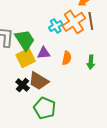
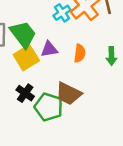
brown trapezoid: (39, 81) -> (69, 94), moved
green pentagon: (45, 108) -> (49, 107), moved

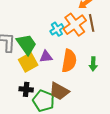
orange semicircle: (80, 53) -> (69, 61), size x1.6
black cross: (25, 93) -> (26, 89), turned -32

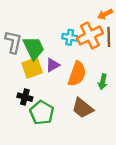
cyan cross: (57, 29) -> (70, 37), turned 32
purple triangle: (46, 57) -> (53, 65), turned -32
brown trapezoid: (59, 91) -> (82, 108), moved

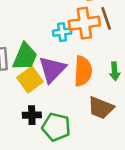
orange cross: (90, 36) -> (84, 23), turned 35
green trapezoid: (34, 48) -> (25, 57), turned 65
purple triangle: (53, 65) -> (52, 69), size x1.6

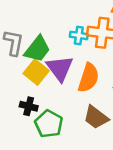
purple triangle: (52, 69) -> (60, 68), turned -36
yellow square: (30, 80) -> (36, 72), turned -30

